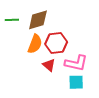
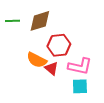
orange semicircle: (35, 44) -> (37, 60), moved, turned 96

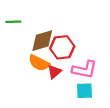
brown diamond: (40, 21) -> (42, 41), moved
red triangle: (51, 68) -> (54, 72), turned 40

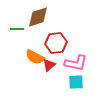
green line: (13, 22) -> (17, 29), moved
brown diamond: (42, 41) -> (38, 17), moved

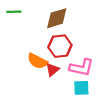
brown diamond: (38, 17) -> (57, 18), moved
green line: (17, 29) -> (14, 12), moved

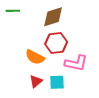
red triangle: (52, 70) -> (36, 81), moved
cyan square: (81, 88) -> (57, 82), moved

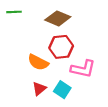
brown diamond: (53, 17) -> (58, 18), turned 40
cyan square: (57, 82) -> (62, 90), turned 35

